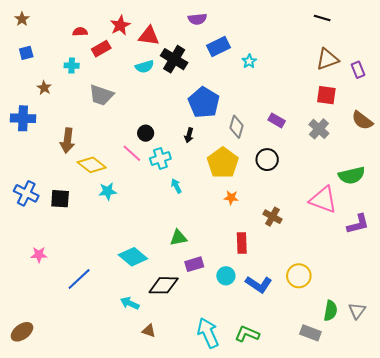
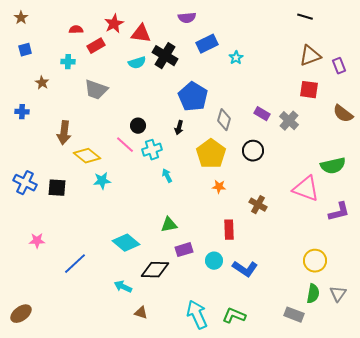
blue cross: (23, 118) -> (22, 112), size x0.6
gray cross: (319, 129) -> (289, 121), moved
yellow circle: (299, 276) -> (315, 261), moved

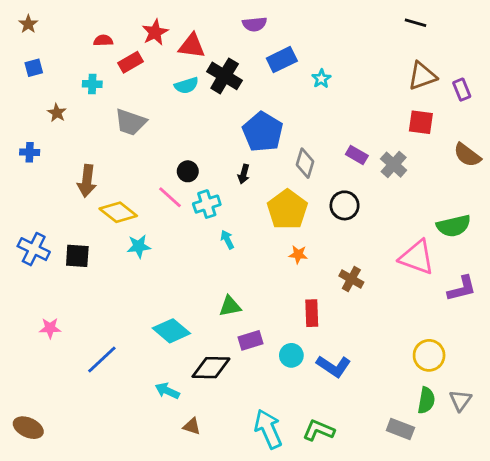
brown ellipse: (21, 314) -> (28, 428), turned 60

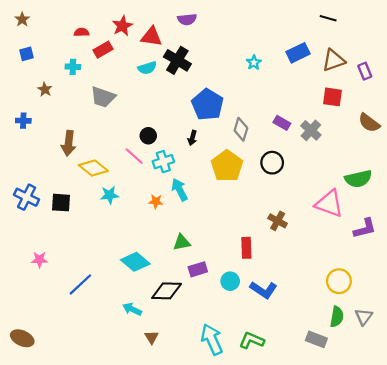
purple semicircle: (255, 24) -> (187, 19), moved
blue rectangle: (282, 60) -> (298, 53), moved
cyan arrow: (227, 239) -> (179, 190), size x1.5
orange star: (298, 254) -> (156, 201), moved
brown triangle: (192, 426) -> (151, 337), turned 40

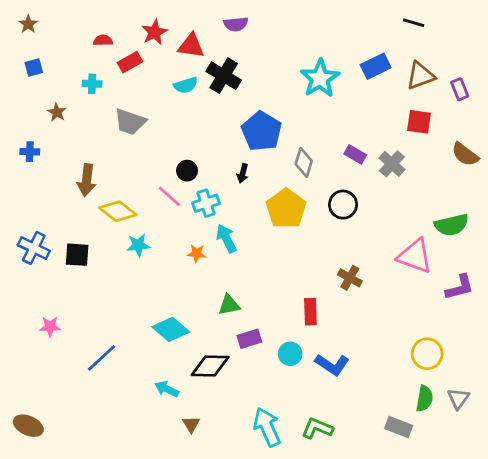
cyan star: (254, 62) -> (320, 78), size x2.0

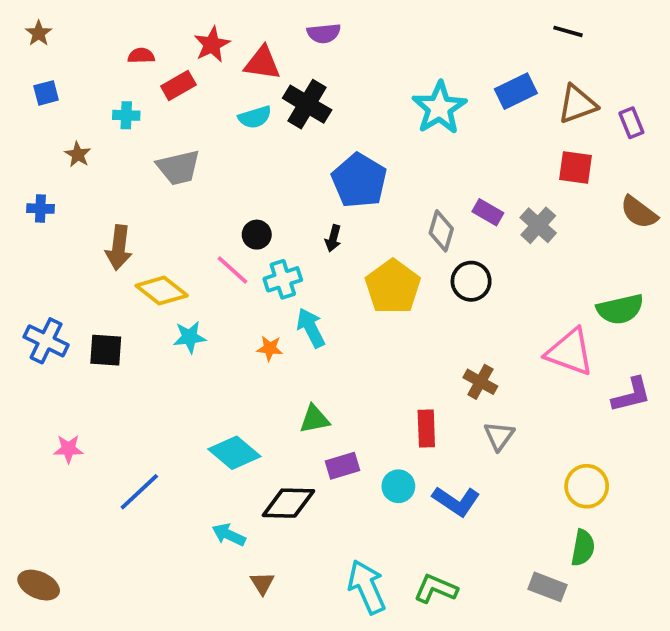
gray trapezoid: (130, 122) -> (178, 167), turned -32
gray diamond: (304, 162) -> (441, 231), moved
gray triangle: (458, 399) -> (499, 436), moved

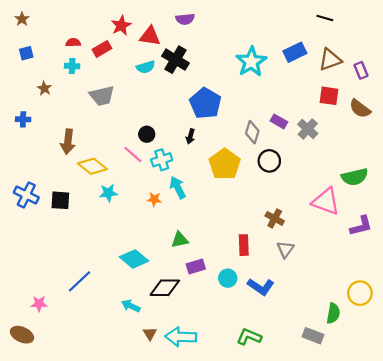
red semicircle: (141, 56) -> (73, 43), moved
brown semicircle: (639, 212) -> (360, 109), moved
pink star: (68, 449) -> (39, 304), moved
yellow circle: (587, 486) -> (360, 293), moved
cyan arrow: (367, 587) -> (181, 337), moved, turned -64

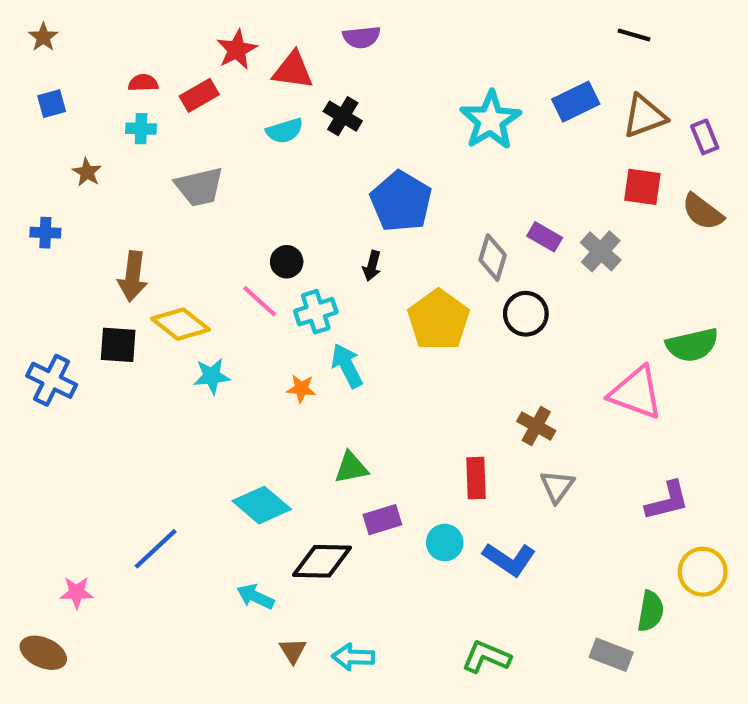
black cross: (176, 60) -> (343, 116), size x0.7
black square: (60, 200) -> (118, 345), moved
purple L-shape: (361, 226) -> (667, 501), moved
cyan arrow: (181, 337) -> (353, 657), size x0.7

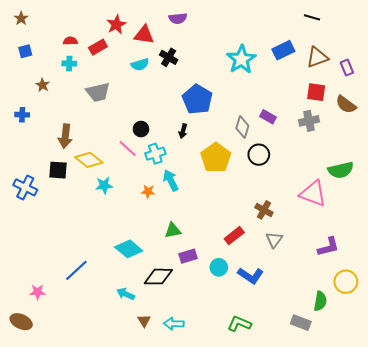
gray cross: (601, 251) -> (309, 121), moved, turned 36
red rectangle: (476, 478) -> (234, 236), turned 54

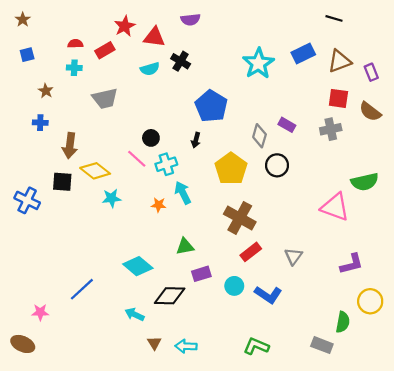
blue cross: (22, 115) -> (40, 123), moved
brown cross: (264, 210) -> (240, 218), moved, size x1.6

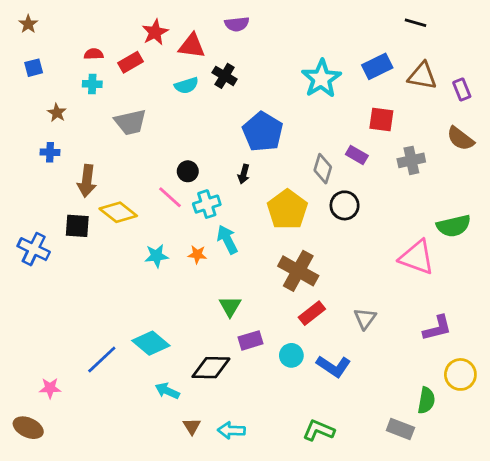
brown triangle: (339, 61) -> (422, 76), turned 30
red square: (338, 98) -> (381, 120), moved
cyan star: (112, 198) -> (156, 256), moved
green triangle: (185, 246) -> (230, 306), turned -48
cyan diamond: (138, 266) -> (151, 343), moved

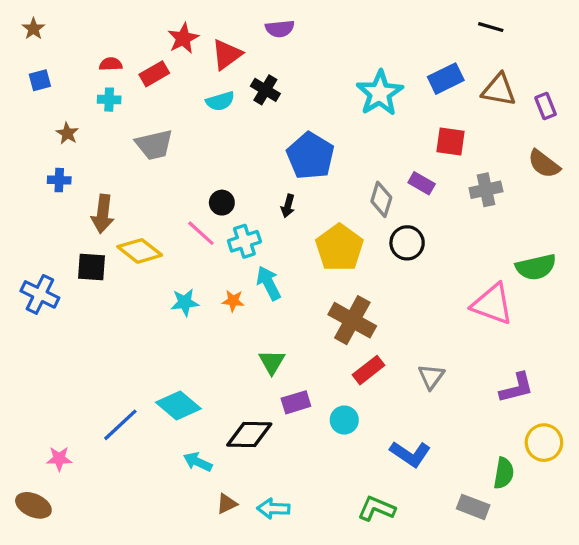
red triangle: (192, 46) -> (227, 54), turned -44
blue L-shape: (334, 366) -> (410, 454), moved
brown triangle: (192, 426) -> (227, 504), turned 36

